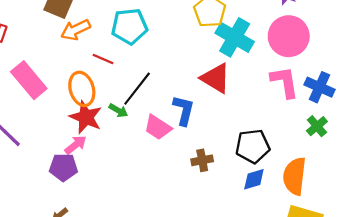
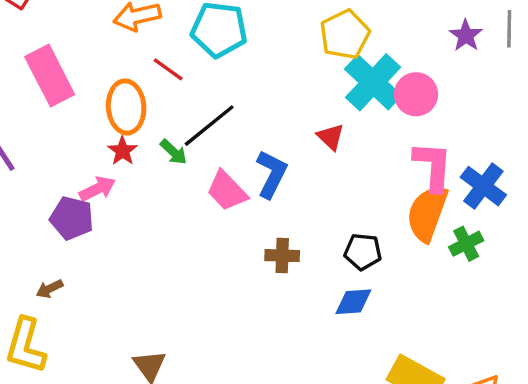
pink circle: (289, 36) -> (416, 94), moved, size x0.7
red triangle: (216, 78) -> (331, 137), size x0.6
red star: (86, 117) -> (122, 151), size x0.6
black pentagon: (253, 146) -> (363, 252), size x0.7
orange semicircle: (295, 176) -> (427, 213), moved

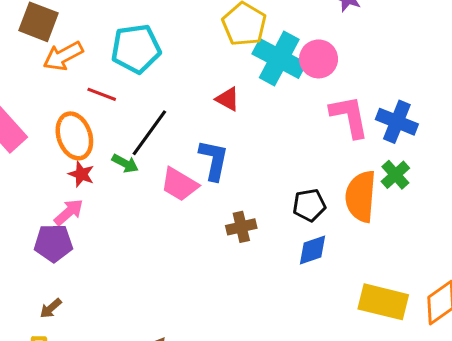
red triangle: (331, 137) -> (228, 99), moved
orange semicircle: (427, 213) -> (361, 196), moved

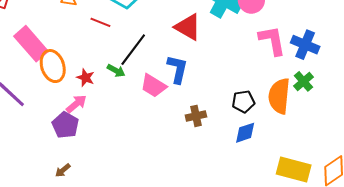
red triangle: (228, 99) -> (188, 27), size x1.6
orange ellipse: (74, 136) -> (53, 66), moved
purple pentagon: (53, 243) -> (65, 125), turned 30

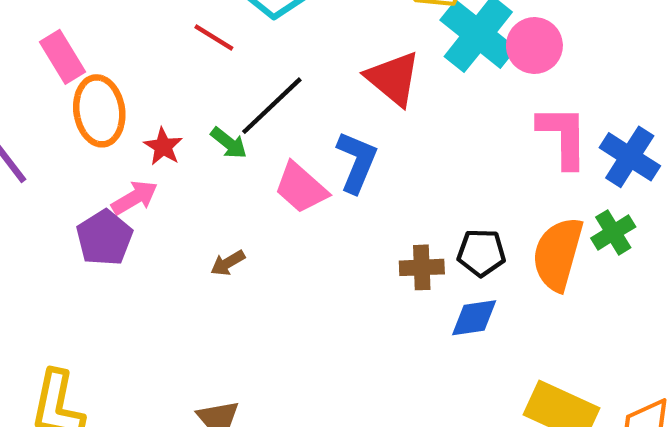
pink rectangle: (31, 44) -> (62, 57), size x0.7
brown cross: (196, 116) -> (422, 267), moved
brown arrow: (63, 170) -> (228, 263), moved

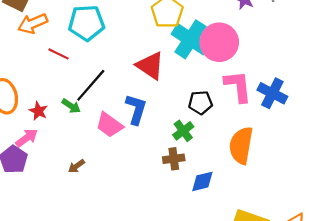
pink circle: (534, 46) -> (219, 42), size x1.4
green cross: (613, 232) -> (183, 131), moved
black pentagon: (481, 253) -> (200, 102), moved

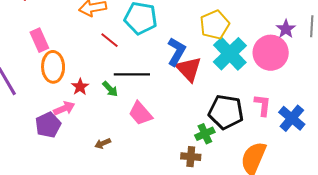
pink circle: (219, 42) -> (271, 53), moved
black line: (91, 85) -> (132, 74), turned 36
pink L-shape: (238, 86) -> (263, 105), size x0.7
black pentagon: (200, 102) -> (226, 112), size x1.6
blue L-shape: (136, 109) -> (176, 52), moved

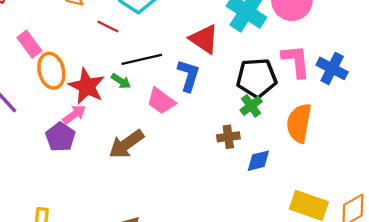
blue L-shape: (176, 52) -> (189, 75), moved
red star: (80, 87) -> (87, 86), size x1.8
pink L-shape: (263, 105) -> (296, 61), size x1.4
green cross: (205, 134) -> (251, 106), moved
brown arrow: (103, 143) -> (126, 144), size x2.0

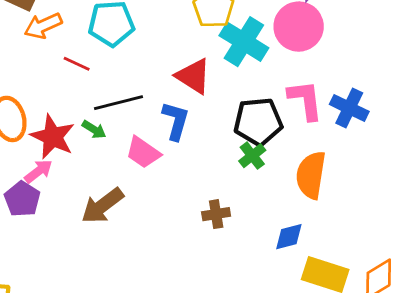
brown cross: (228, 137) -> (216, 214), moved
blue diamond: (258, 161) -> (289, 237), moved

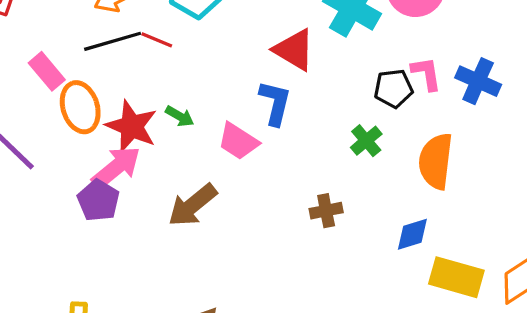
pink L-shape: (305, 100) -> (426, 73), size x0.7
black line: (119, 103) -> (113, 41), moved
black pentagon: (258, 122) -> (393, 88), moved, size x0.7
pink arrow: (38, 171) -> (116, 167), size x1.5

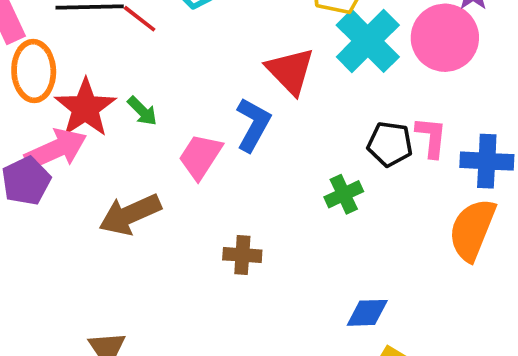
blue cross: (478, 81) -> (487, 161), turned -36
pink trapezoid: (238, 141) -> (200, 156), turned 75
orange semicircle: (436, 161) -> (472, 230), moved
brown cross: (326, 211) -> (242, 255), moved

